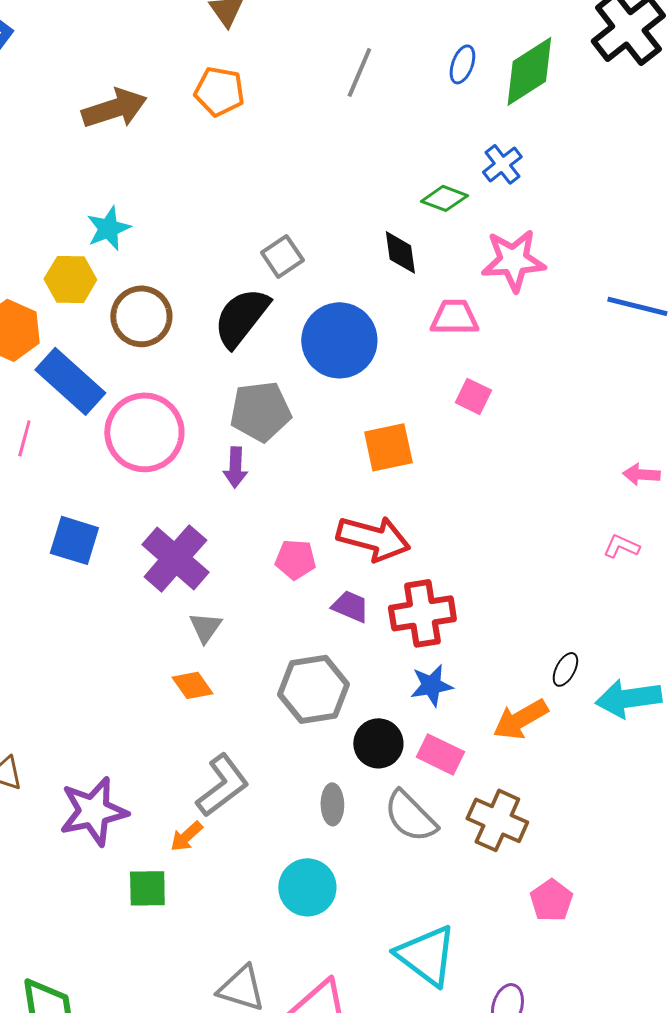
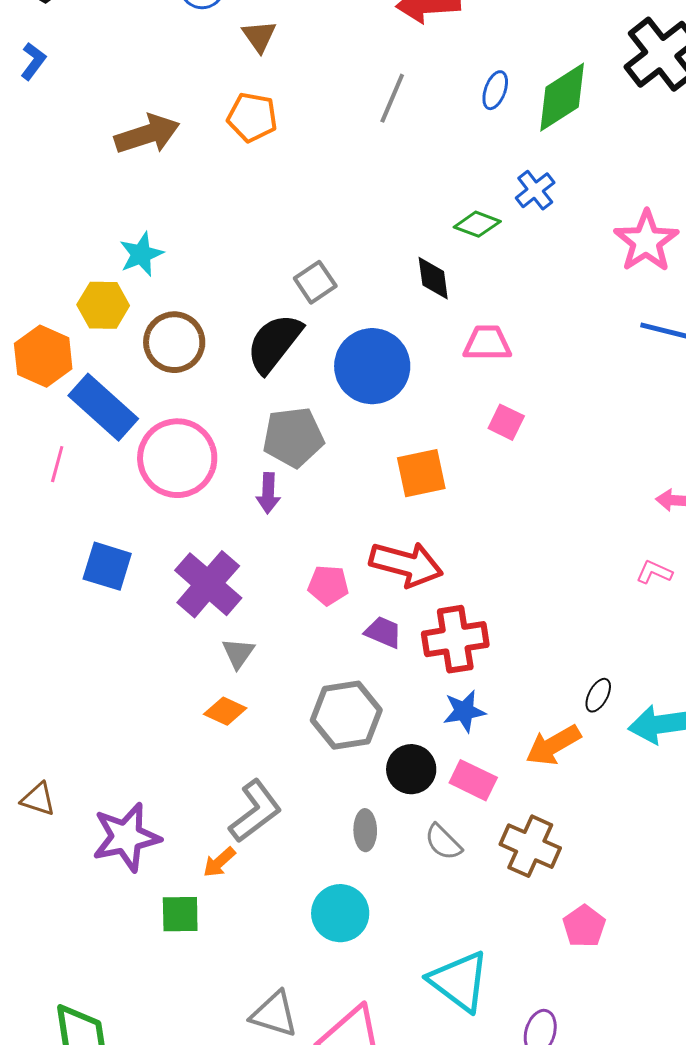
pink star: (513, 260) -> (646, 241), moved, turned -30
orange diamond: (192, 685) -> (225, 711), turned -30
gray semicircle: (410, 816) -> (443, 842), size x0.7

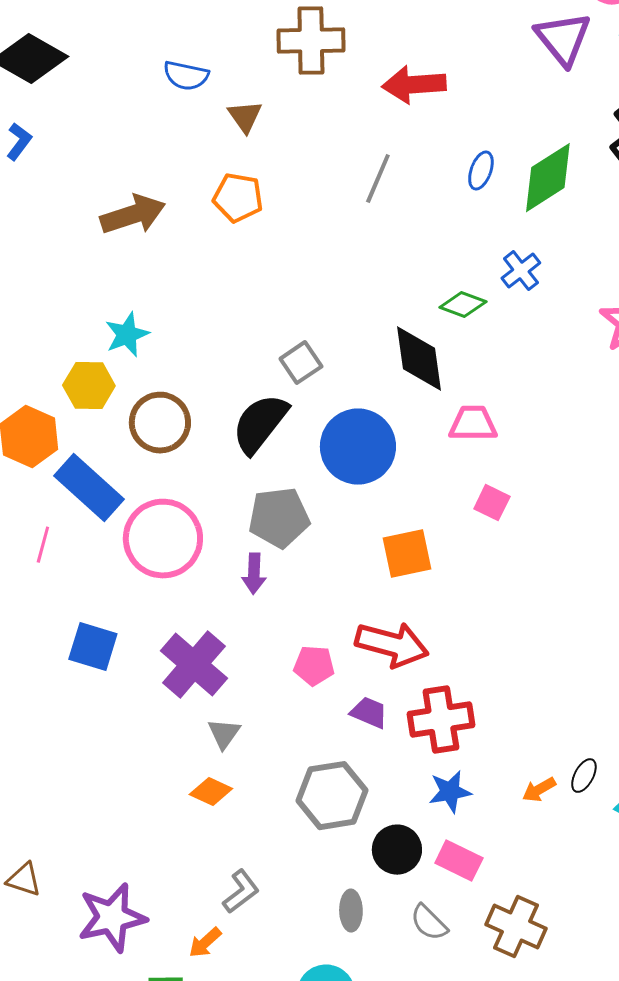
black diamond: (433, 278) -> (419, 359), size x1.5
orange arrow: (553, 745) -> (539, 790), moved, size x0.6
gray L-shape: (255, 811) -> (241, 892), size x0.7

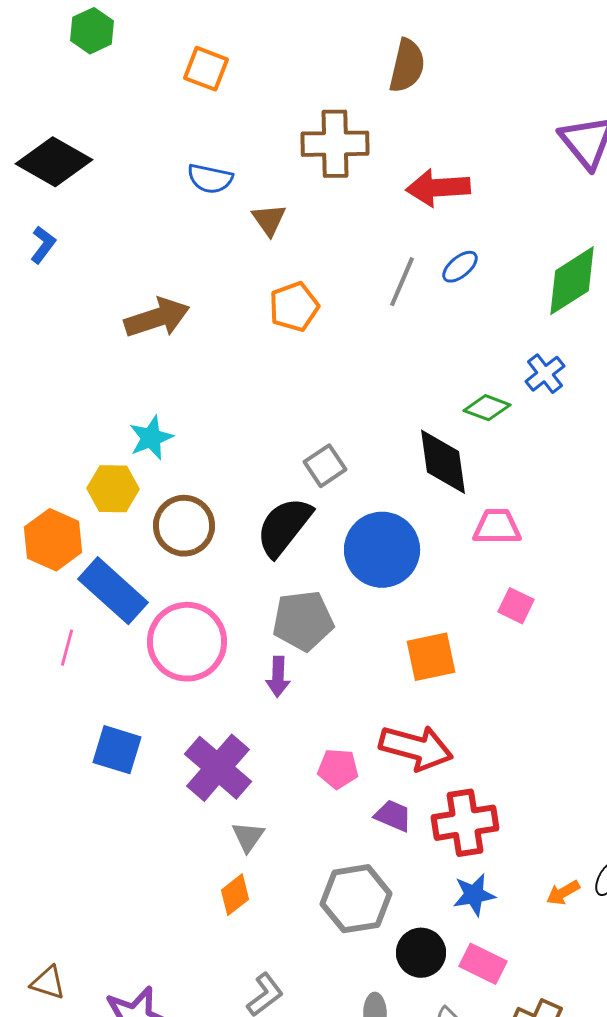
blue ellipse: (481, 171) -> (460, 267), moved, turned 30
orange pentagon: (238, 198) -> (294, 307), moved, turned -30
orange diamond: (211, 792) -> (235, 895), turned -63

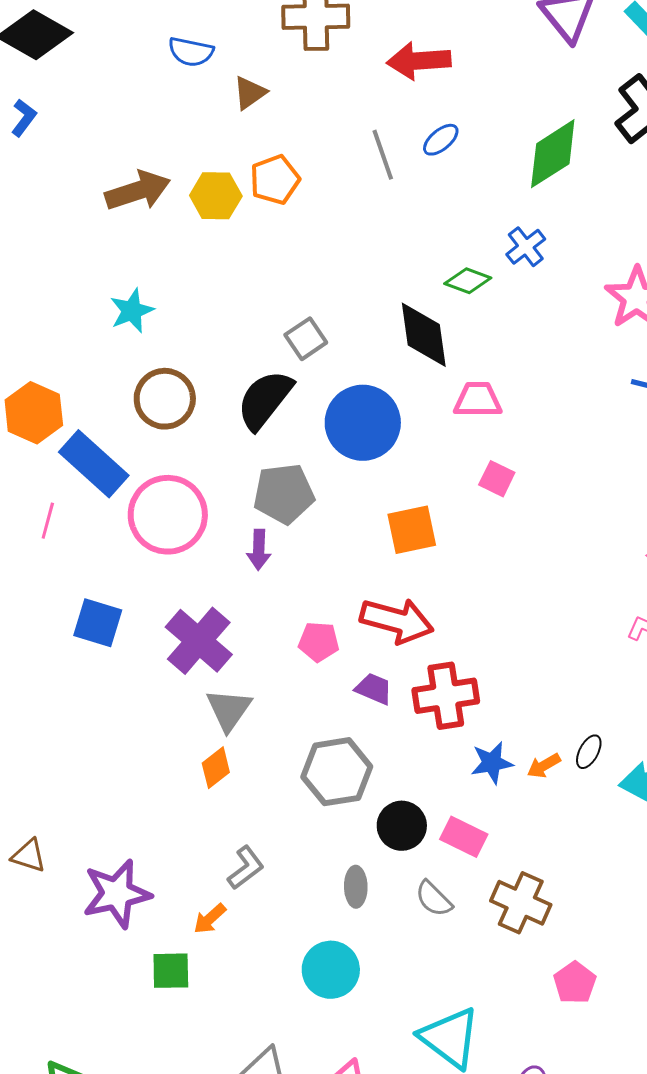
brown triangle: (269, 220) -> (250, 93), turned 30
gray line: (402, 282) -> (383, 155), turned -42
yellow hexagon: (113, 489) -> (216, 196), moved
gray triangle: (248, 837) -> (229, 710), size x1.4
blue star: (474, 895) -> (492, 763), moved

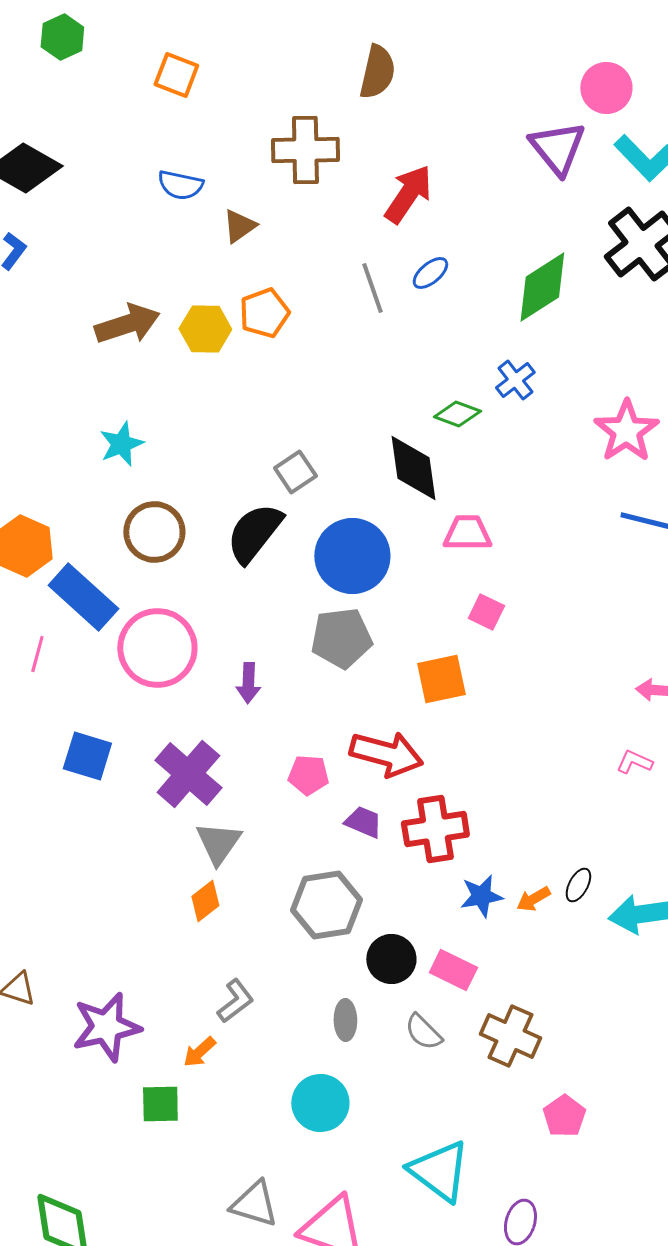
red arrow: (419, 61) -> (408, 194), turned 128
gray pentagon: (284, 494) -> (341, 638), moved
orange square: (412, 530) -> (441, 679), moved

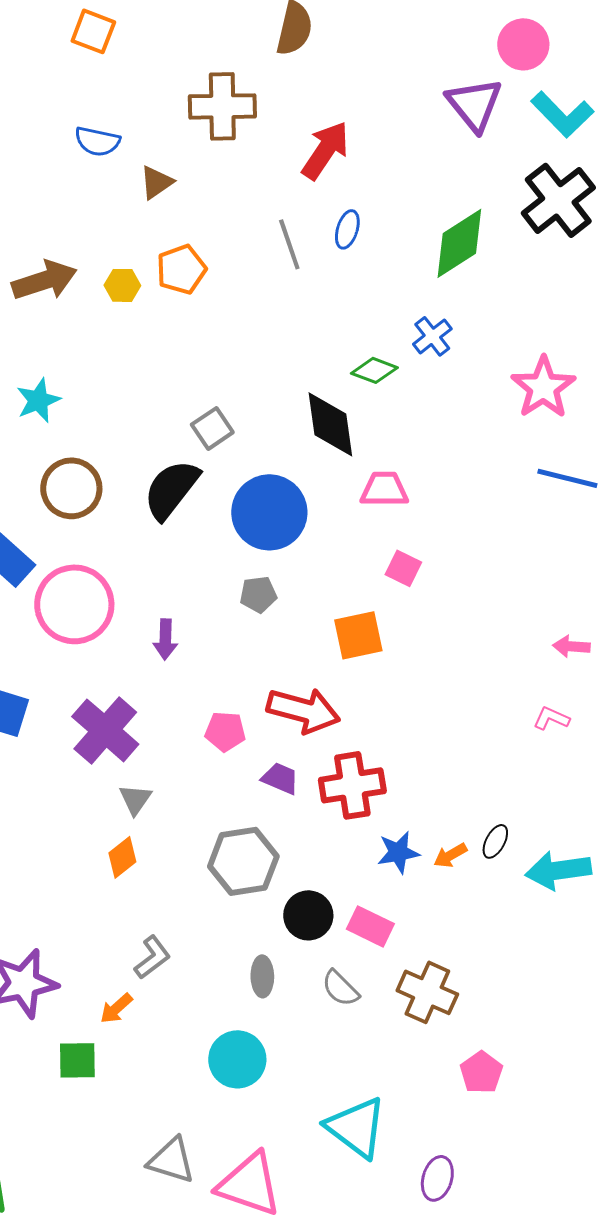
blue ellipse: (430, 273) -> (347, 229), turned -33
yellow hexagon: (205, 329) -> (122, 285), size x0.7
gray pentagon: (341, 638) -> (258, 594), size x0.6
gray triangle: (218, 843) -> (135, 799), size x0.7

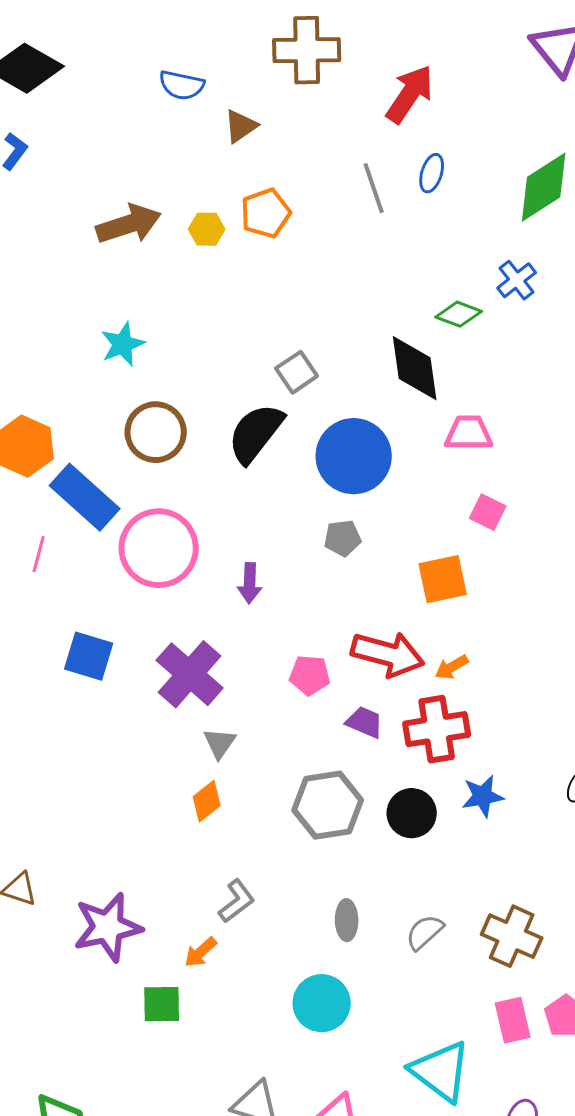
orange arrow: (450, 855) -> (452, 667), moved
black circle: (308, 915) -> (412, 813), moved
pink rectangle: (370, 926) -> (513, 1020), moved, turned 51
gray semicircle: (340, 988) -> (425, 932), turned 93

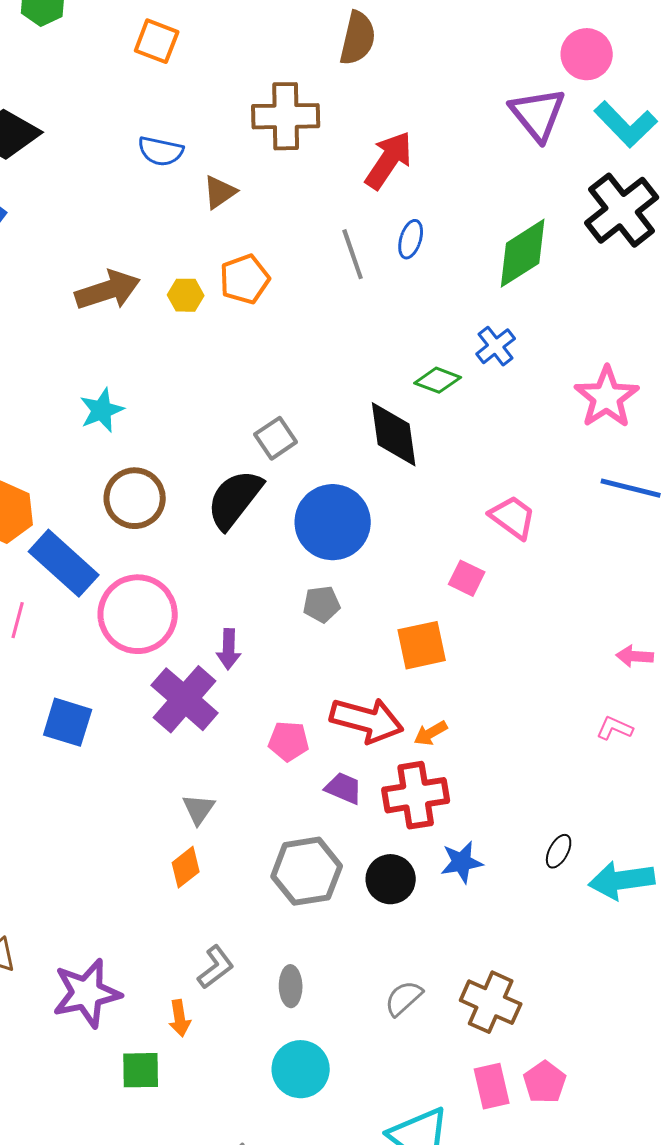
pink trapezoid: (469, 433) -> (513, 517), moved, turned 36
purple cross: (190, 674) -> (185, 699), moved
gray ellipse: (347, 920) -> (291, 986), moved
orange arrow: (201, 952) -> (180, 1018), turned -57

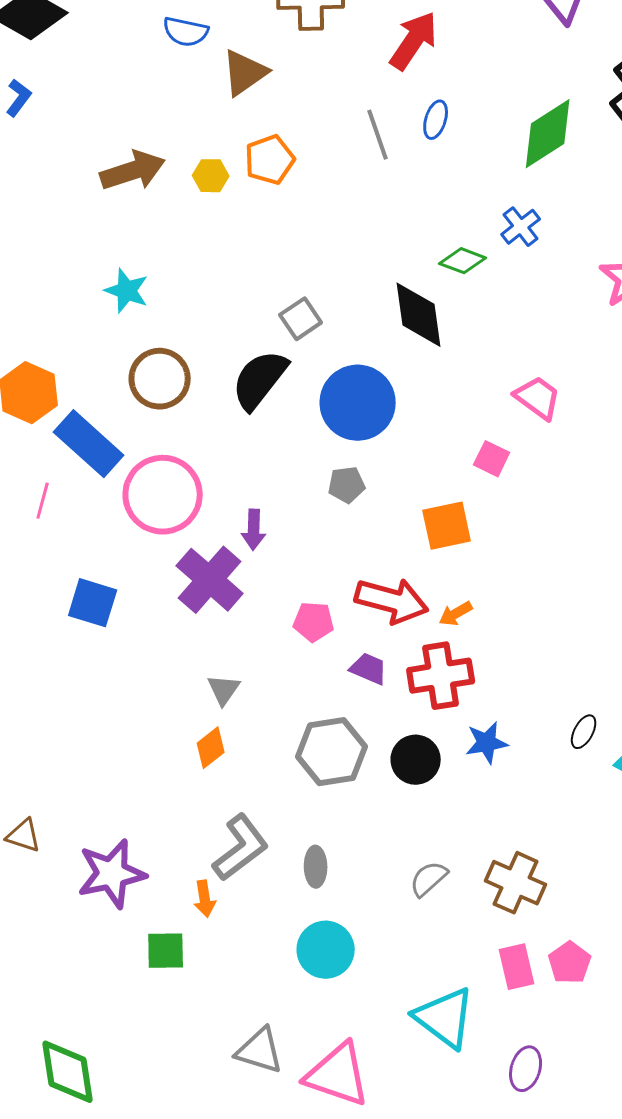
brown triangle: (220, 192) -> (245, 73), size x1.4
cyan star: (102, 410) -> (127, 291), turned -30
gray L-shape: (216, 967) -> (241, 848), size x1.5

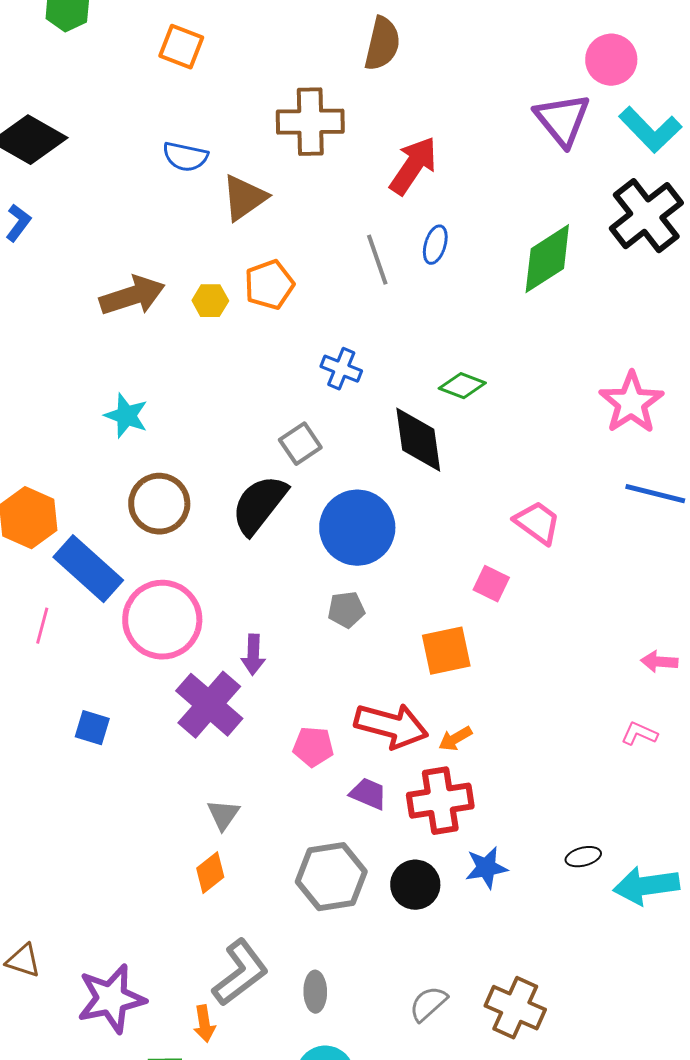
blue cross: (521, 227) -> (341, 369), moved, turned -30
blue square: (93, 603) -> (92, 728), size x0.7
black ellipse: (584, 732) -> (583, 857), turned 48

